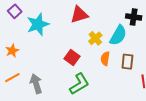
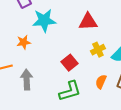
orange star: (12, 51) -> (24, 42), moved
orange semicircle: (105, 59) -> (101, 82), moved

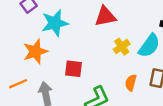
orange star: (24, 42) -> (35, 52), size x1.5
red square: (69, 63) -> (73, 69), moved, turned -35

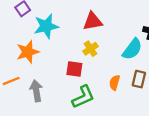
yellow cross: (122, 47) -> (90, 49), moved
red square: (73, 69) -> (74, 69), moved

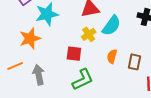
cyan semicircle: (132, 49) -> (111, 26), moved
orange semicircle: (115, 83) -> (112, 56), moved

